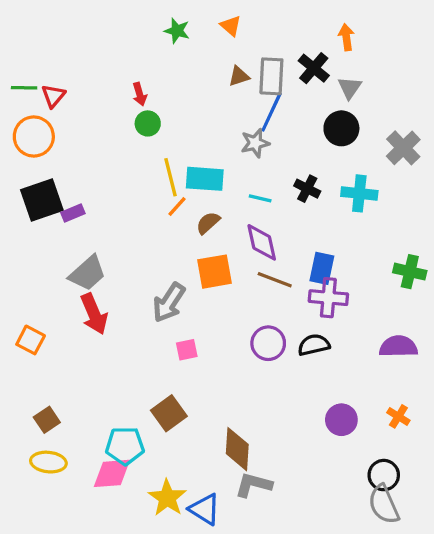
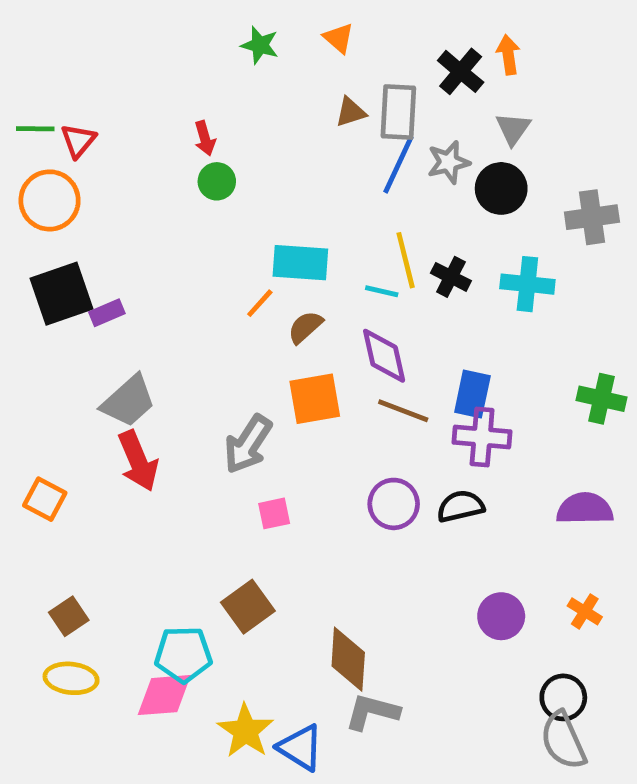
black cross: (314, 68) -> (461, 71), moved
gray star: (255, 143) -> (449, 162), moved
gray cross: (403, 148) -> (592, 217), turned 36
yellow line: (171, 177) -> (406, 260), moved

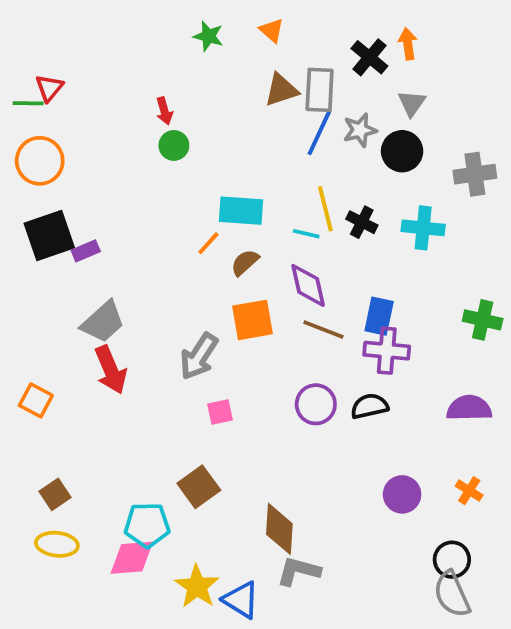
brown triangle: (351, 112) -> (281, 90), size x1.4
red triangle: (78, 141) -> (49, 88), moved

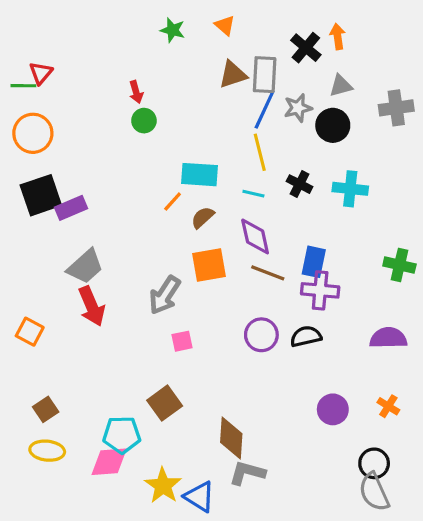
gray triangle: (412, 103) -> (341, 86), turned 40
gray cross: (475, 174) -> (396, 108), moved
yellow line: (325, 209) -> (260, 152), moved
purple rectangle: (86, 251) -> (71, 208), size x1.4

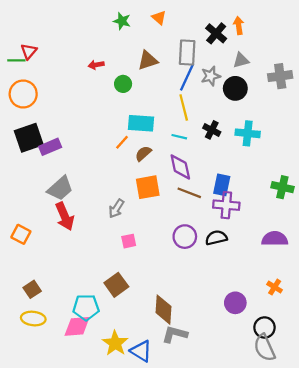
brown triangle: (233, 75) -> (148, 60), moved
red arrow: (136, 92) -> (96, 65), turned 96
green circle: (144, 121) -> (123, 84), moved
gray arrow: (165, 295) -> (116, 209), size x0.7
purple circle: (333, 409) -> (235, 303), moved

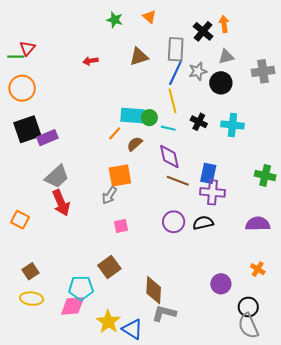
green circle: (123, 84) -> (149, 118), moved
orange square: (148, 187) -> (120, 175), moved

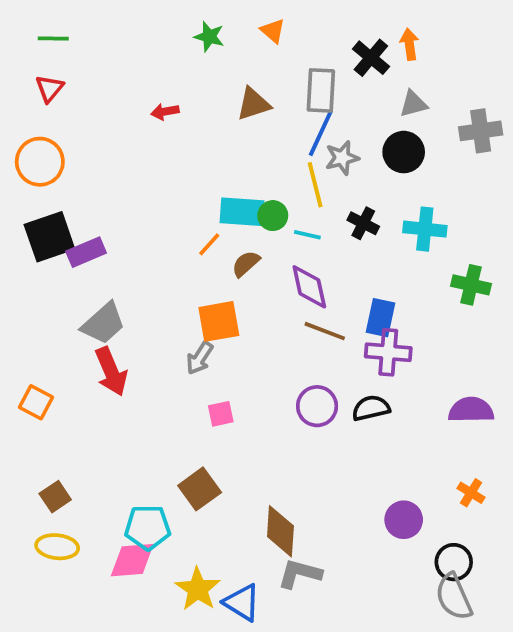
green line: (16, 57) -> (53, 38), moved
gray star: (198, 71) -> (342, 158), moved
green cross: (265, 175) -> (471, 285), moved

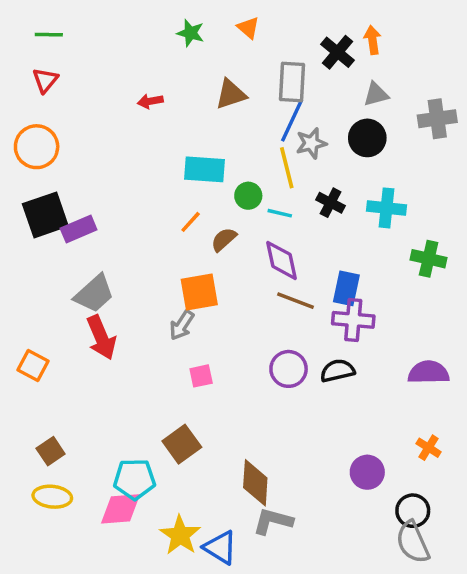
cyan rectangle: (242, 212) -> (205, 169), moved

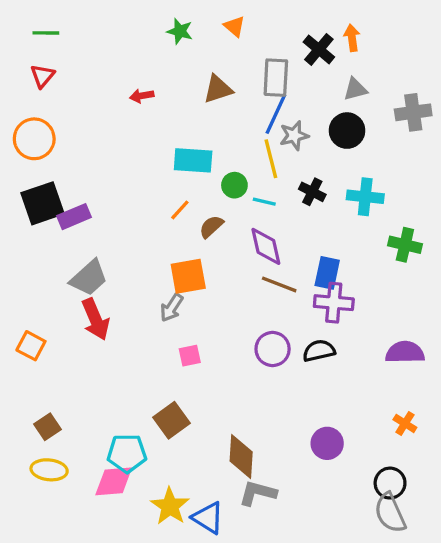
purple circle: (367, 472) -> (327, 443), moved

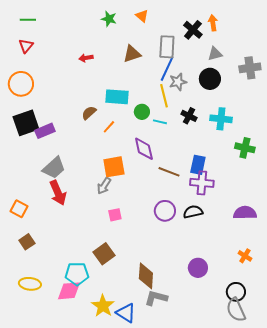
brown semicircle: (211, 227) -> (89, 113), moved
purple diamond: (266, 246) -> (144, 149), moved
brown square: (47, 427) -> (27, 242), moved

